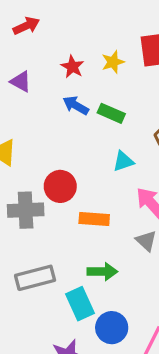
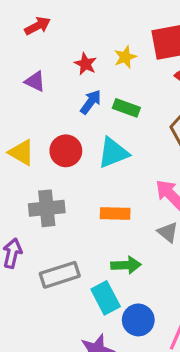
blue arrow: (76, 105) -> (91, 102), turned 100
cyan triangle: (123, 161) -> (113, 153), moved, size x1.5
red circle: (60, 186) -> (66, 151), moved

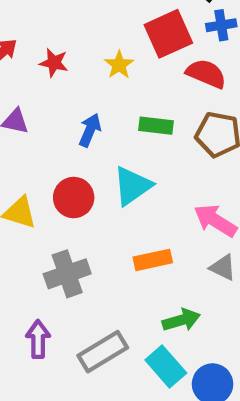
red star: (85, 64) -> (54, 63), moved
green rectangle: (126, 108) -> (156, 126), moved

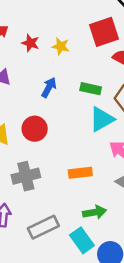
yellow star: (119, 65) -> (61, 46), moved, turned -30
cyan triangle: (132, 186) -> (102, 119), moved

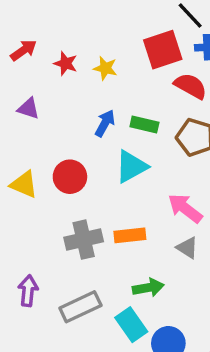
blue arrow: (49, 87) -> (105, 123), moved
cyan triangle: (102, 119) -> (131, 166), moved
gray cross: (26, 176) -> (84, 240), moved

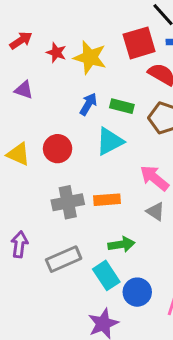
yellow star: (105, 68) -> (90, 57), size x1.6

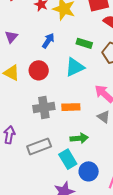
purple triangle: (24, 90) -> (11, 37), moved, turned 48
blue arrow: (88, 104) -> (48, 41), moved

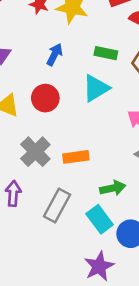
orange rectangle: (71, 107) -> (76, 157), moved
gray cross: (44, 108) -> (35, 152), moved, turned -30
gray rectangle: (39, 146) -> (57, 206), turned -35

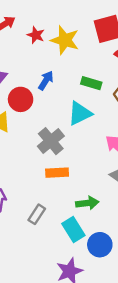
red circle: (45, 98) -> (21, 99), moved
gray cross: (35, 152) -> (51, 141), moved
gray rectangle: (57, 206) -> (37, 214), size x0.7

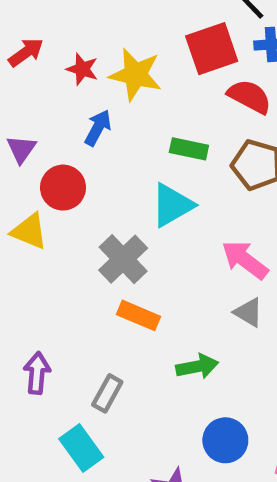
blue arrow: (46, 81) -> (98, 128), moved
orange rectangle: (57, 173) -> (139, 315), turned 30
cyan rectangle: (73, 230) -> (81, 448), moved

